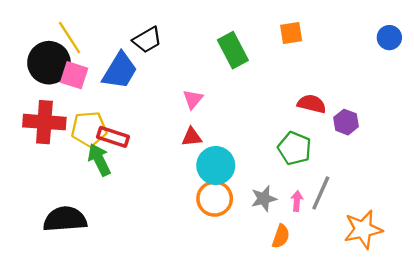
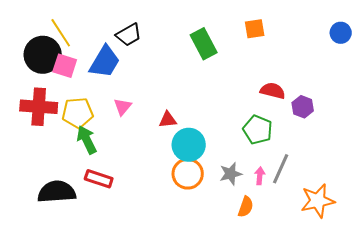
pink triangle: (193, 99) -> (123, 107), moved
red rectangle: (113, 137) -> (99, 179), moved

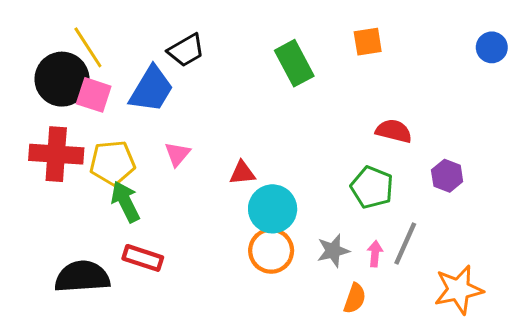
purple hexagon: (303, 107) -> (447, 176), moved

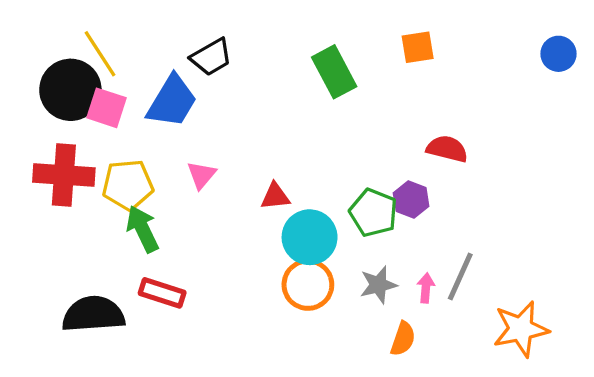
purple hexagon: (447, 176) -> (411, 200), moved
green pentagon: (372, 187) -> (373, 213), moved

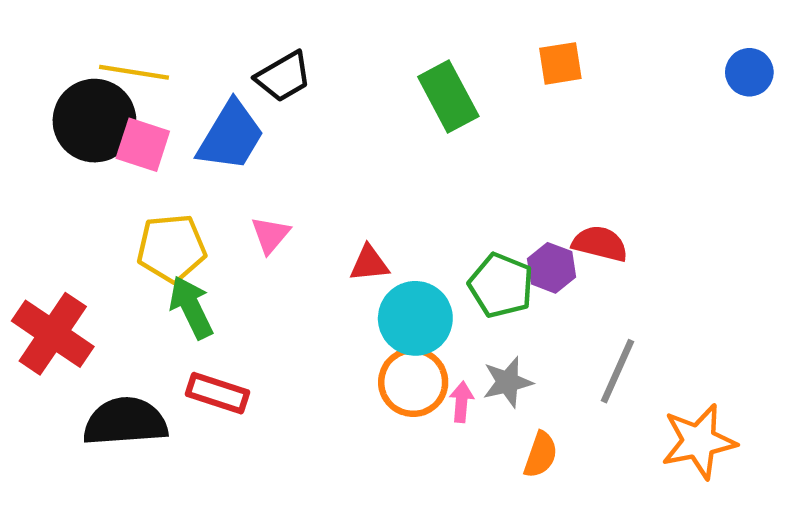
yellow line: (100, 54) -> (134, 72), turned -48
red semicircle: (447, 149) -> (600, 244), moved
red cross: (64, 175) -> (53, 334), moved, turned 30
pink arrow: (426, 288) -> (461, 402), moved

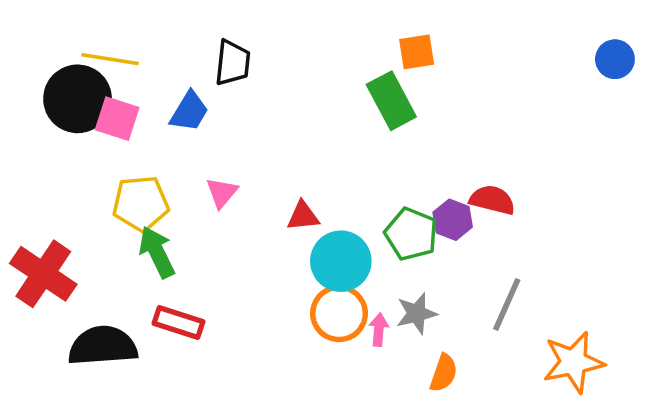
orange square: (560, 63) -> (417, 52), moved
black trapezoid: (283, 77) -> (233, 63), turned -54
green rectangle: (448, 96) -> (391, 101), moved
blue trapezoid: (231, 136) -> (189, 111), size x0.7

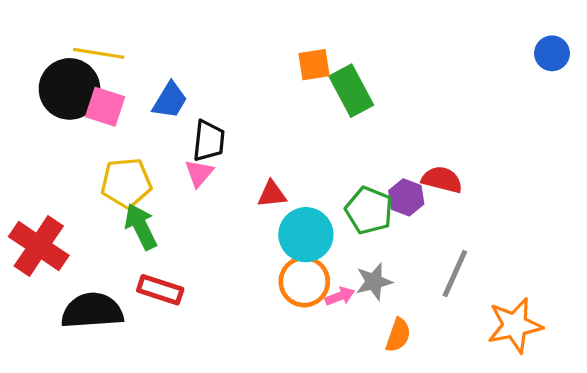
orange square: (417, 52) -> (314, 65), moved
black trapezoid: (233, 63) -> (209, 141), moved
pink arrow: (379, 330) -> (340, 296), turned 64

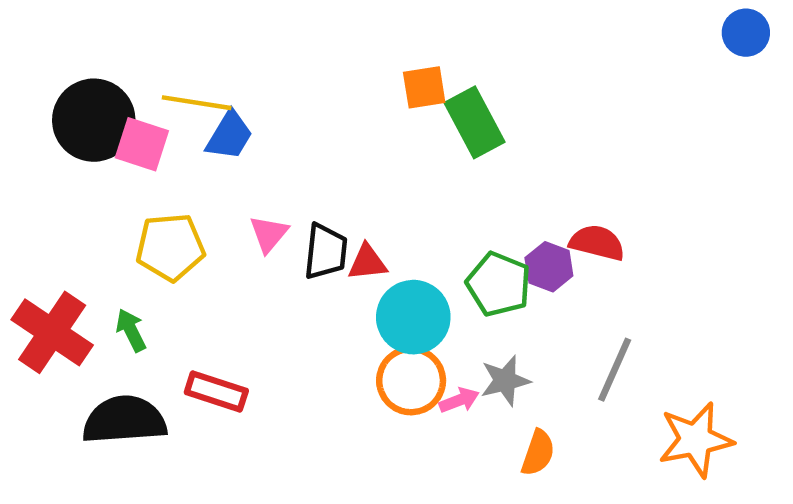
yellow line: (99, 53) -> (197, 103), moved
blue circle: (552, 53) -> (746, 33), moved
black trapezoid: (209, 141) -> (326, 251), moved
green arrow: (141, 227) -> (131, 330), moved, size x0.7

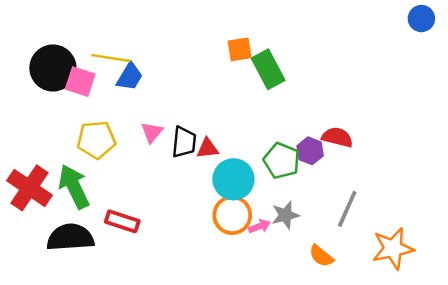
green arrow: (131, 330) -> (74, 187), size x1.8
orange semicircle: (538, 453) -> (321, 256), moved, turned 110

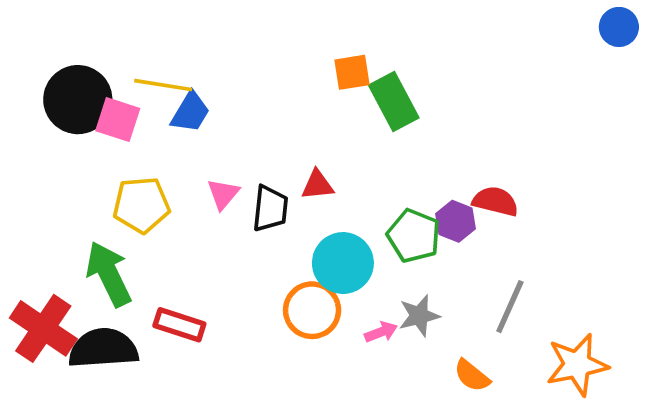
red triangle: (208, 148) -> (317, 185), moved
red cross: (29, 188) -> (43, 328), moved
orange circle: (232, 215) -> (312, 310), moved

